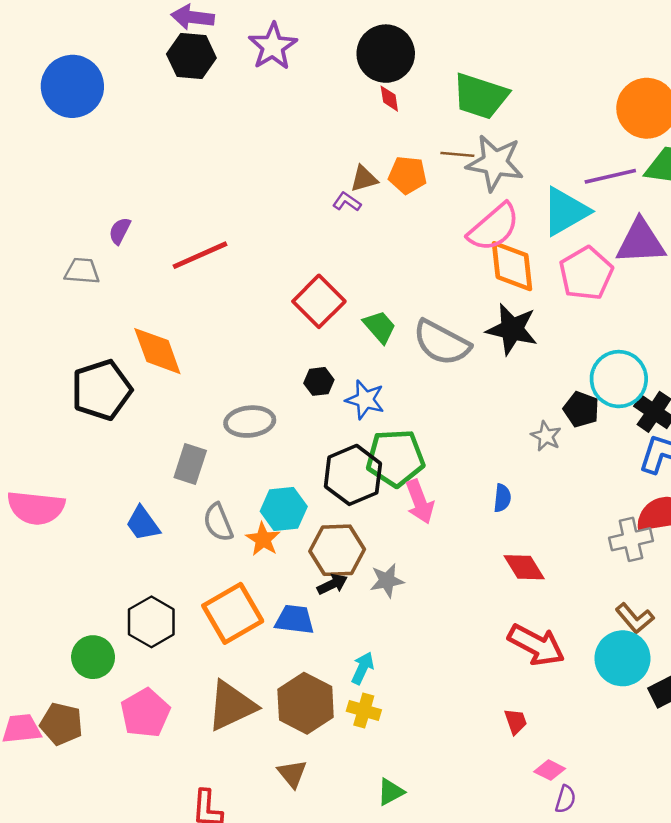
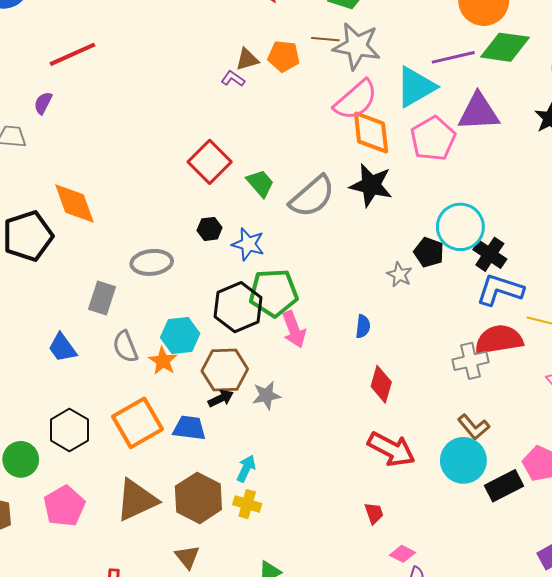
red line: (200, 255) -> (73, 54), moved
gray semicircle: (442, 343) -> (312, 196), turned -69
red diamond: (524, 567) -> (381, 384), turned 48

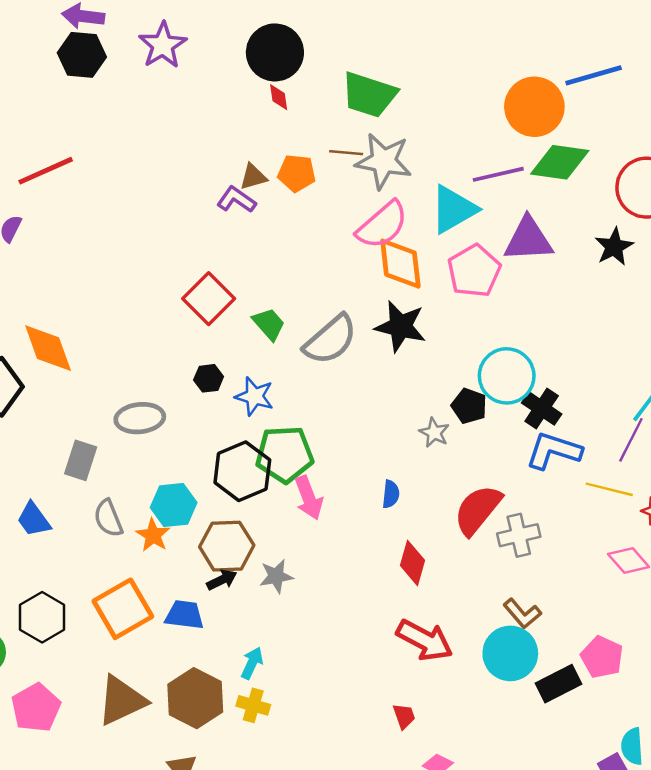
purple L-shape: (233, 79) -> (236, 200), size x1.4
red semicircle: (499, 340) -> (478, 510), moved, turned -42

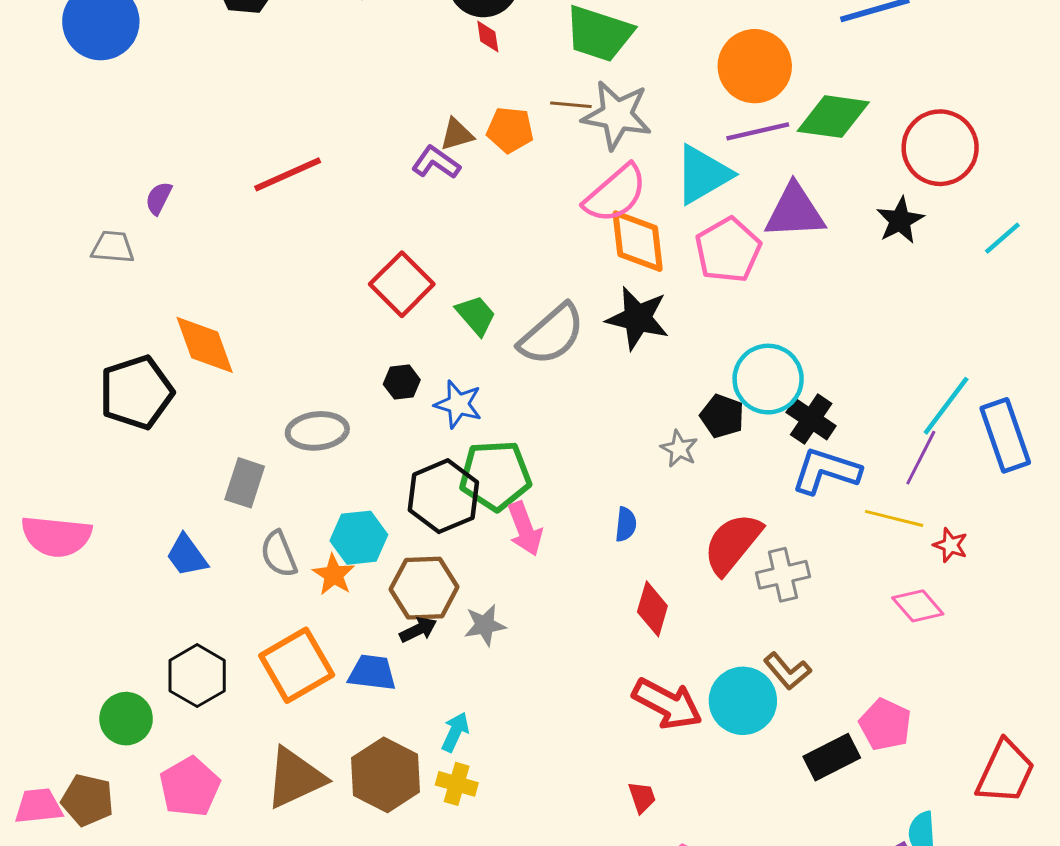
orange circle: (534, 107) -> (755, 66), moved
red line: (46, 171) -> (288, 174), moved
cyan circle: (510, 653) -> (743, 701), moved

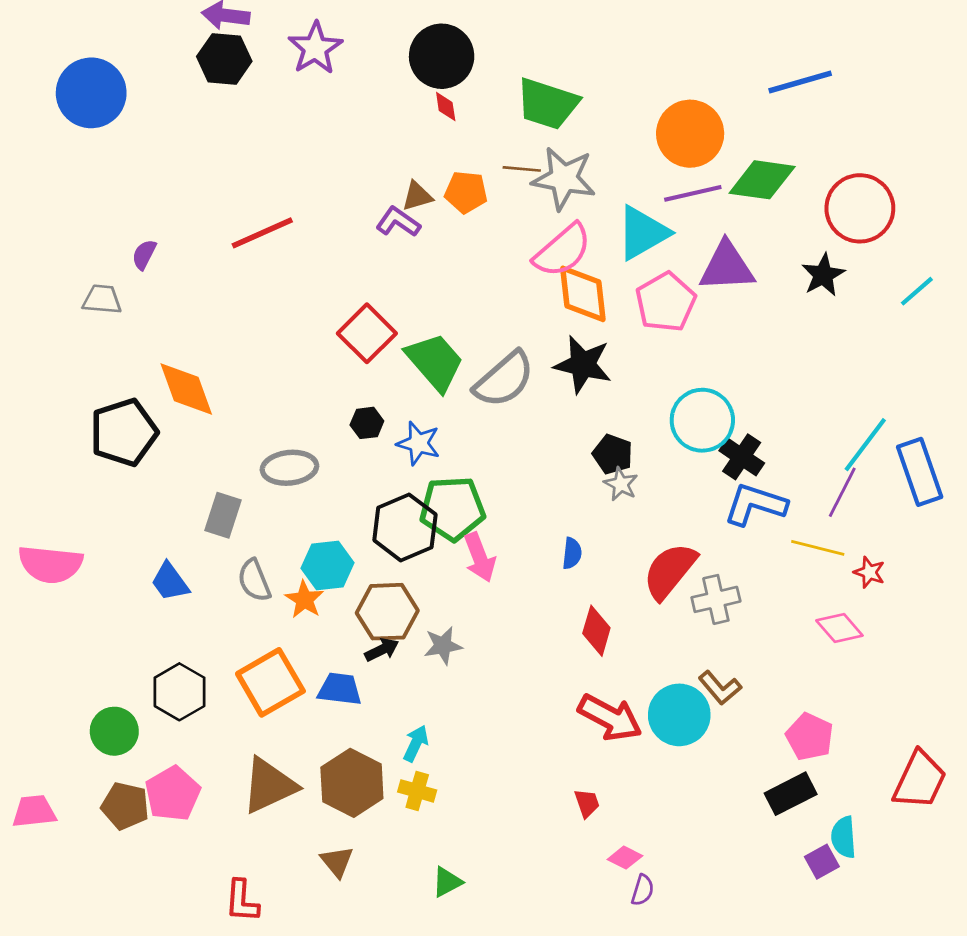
green trapezoid: (476, 315) -> (435, 362), size x1.6
black pentagon: (722, 416) -> (613, 454), moved
black rectangle: (832, 757) -> (791, 794), moved
brown pentagon: (87, 800) -> (125, 806), moved

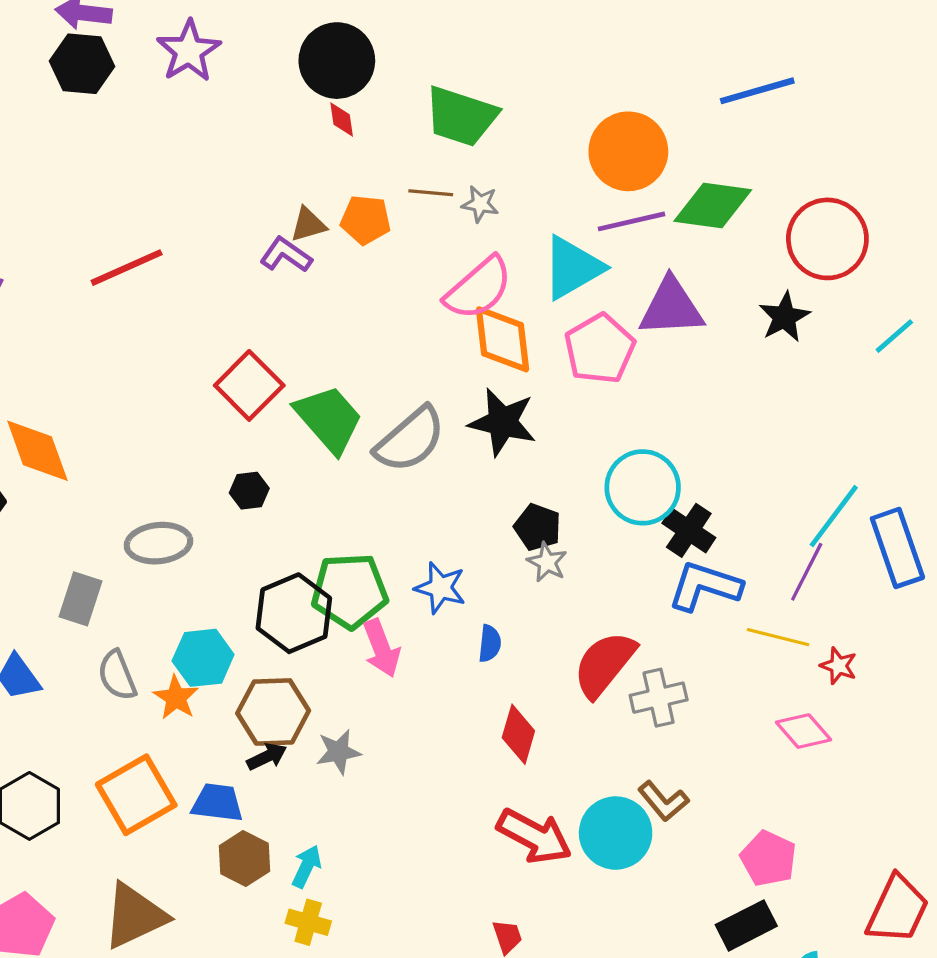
gray star: (564, 178) -> (480, 204), size x0.5
blue star: (418, 443) -> (440, 588), moved
brown hexagon: (352, 783) -> (244, 858), moved, size x0.7

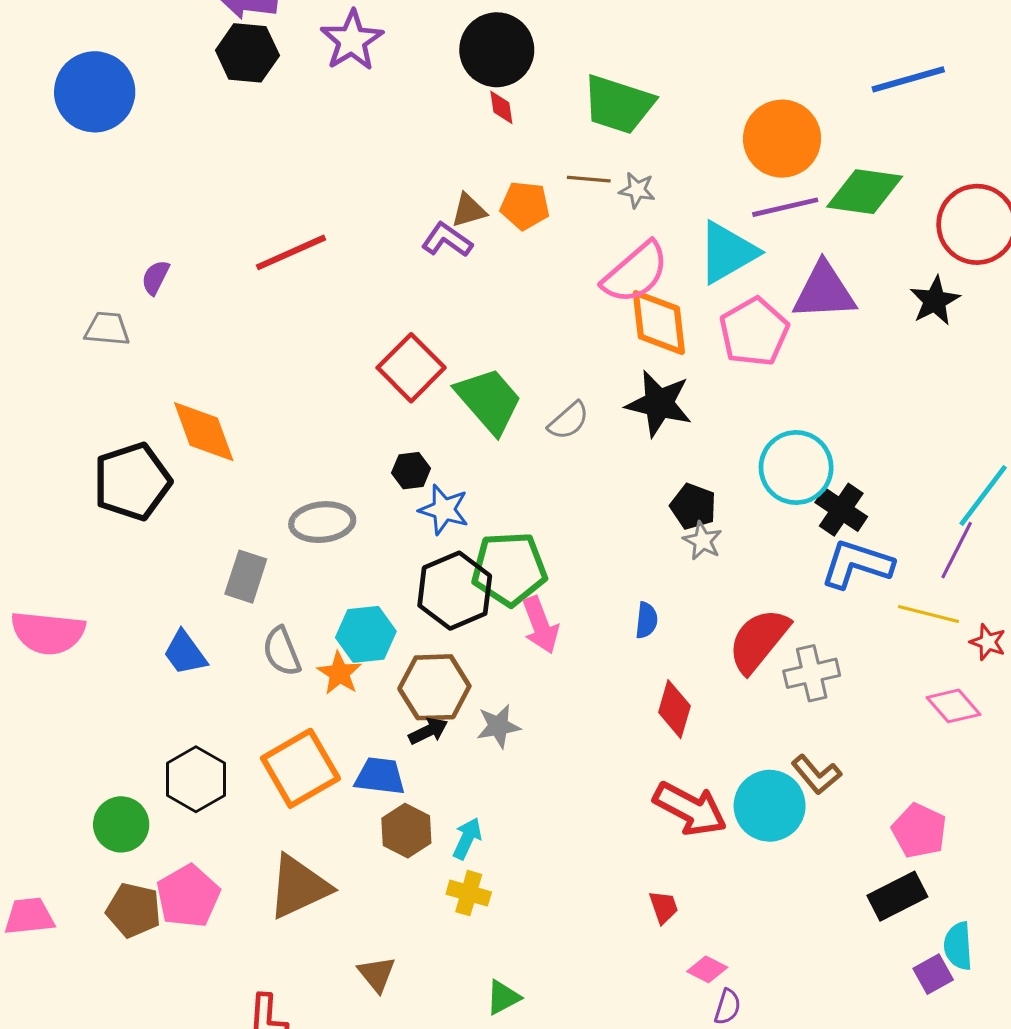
gray semicircle: (410, 440) -> (568, 421), size x0.6
blue star: (440, 588) -> (444, 510), moved

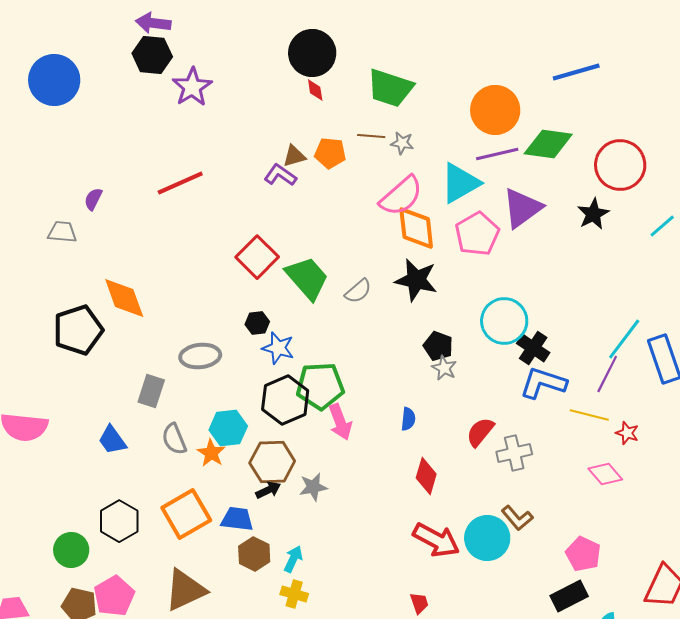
purple star: (352, 40) -> (192, 87), moved
purple triangle: (824, 291) -> (522, 208), turned -33
red semicircle: (759, 641) -> (480, 432), size x0.7

